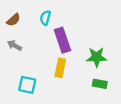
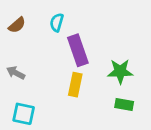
gray arrow: (14, 45) -> (16, 73), moved
cyan square: (27, 85) -> (24, 114), moved

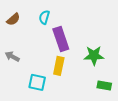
green rectangle: (124, 105) -> (104, 85), moved
cyan square: (24, 114) -> (37, 82), moved

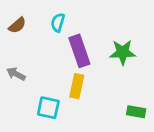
green star: (94, 56) -> (123, 52), moved

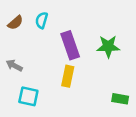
cyan semicircle: (58, 23) -> (42, 20), moved
cyan square: (48, 108) -> (28, 96), moved

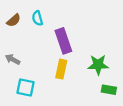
cyan semicircle: (42, 20) -> (37, 18), turned -32
green star: (108, 46) -> (98, 65), moved

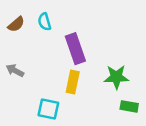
cyan square: (26, 87) -> (48, 109), moved

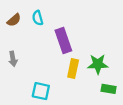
gray arrow: (15, 71) -> (13, 59), turned -128
yellow rectangle: (73, 82) -> (73, 68), moved

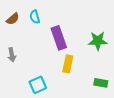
green star: (98, 64) -> (98, 41), moved
cyan square: (41, 91) -> (38, 85), turned -36

